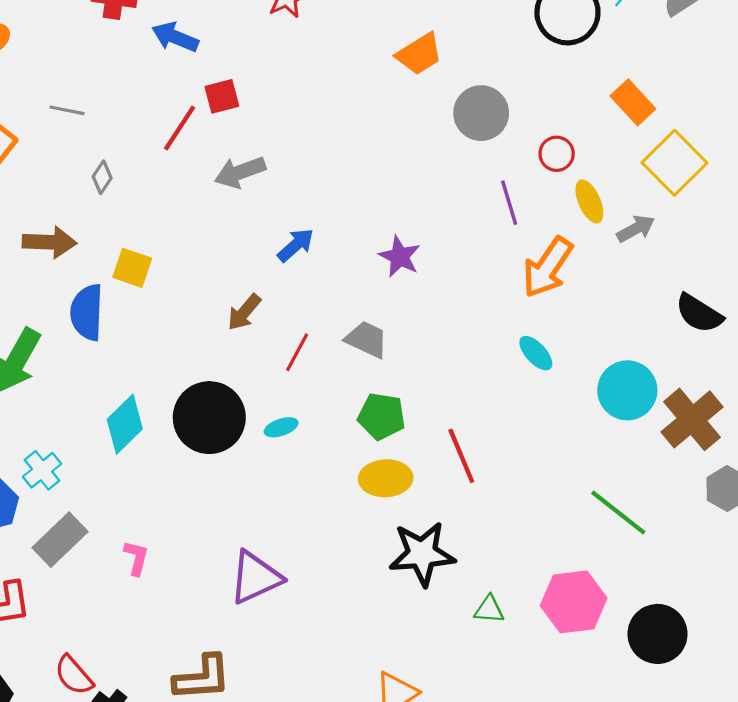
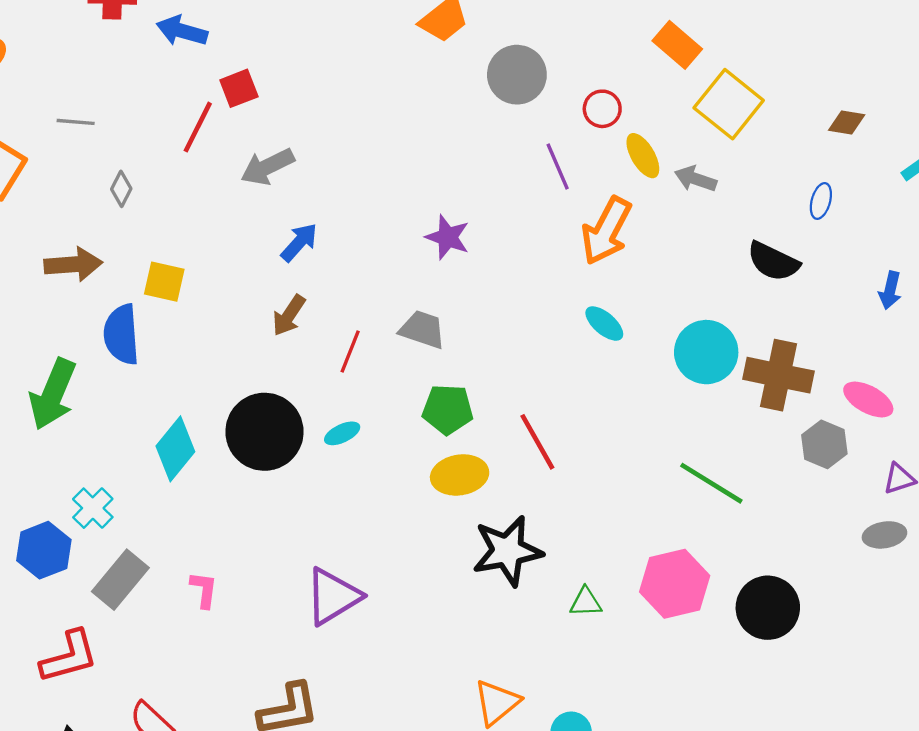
gray arrow: (636, 229) -> (696, 179), turned -126
blue arrow: (296, 245) -> (299, 242), moved
brown cross: (692, 419) -> (778, 375), turned -32

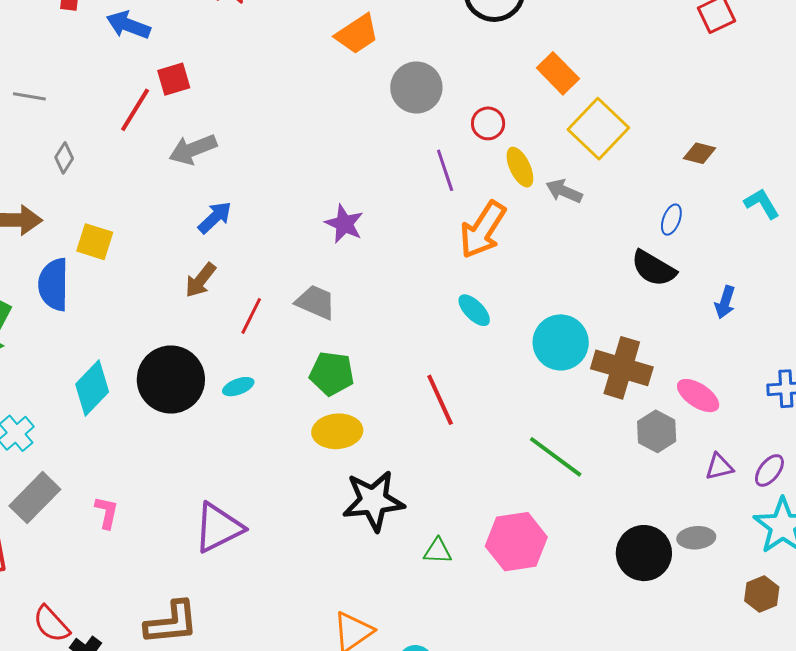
black semicircle: (773, 261) -> (653, 268), moved
red line: (537, 442) -> (440, 400), moved
gray ellipse: (884, 535) -> (696, 538), moved
black circle: (768, 608) -> (644, 553), moved

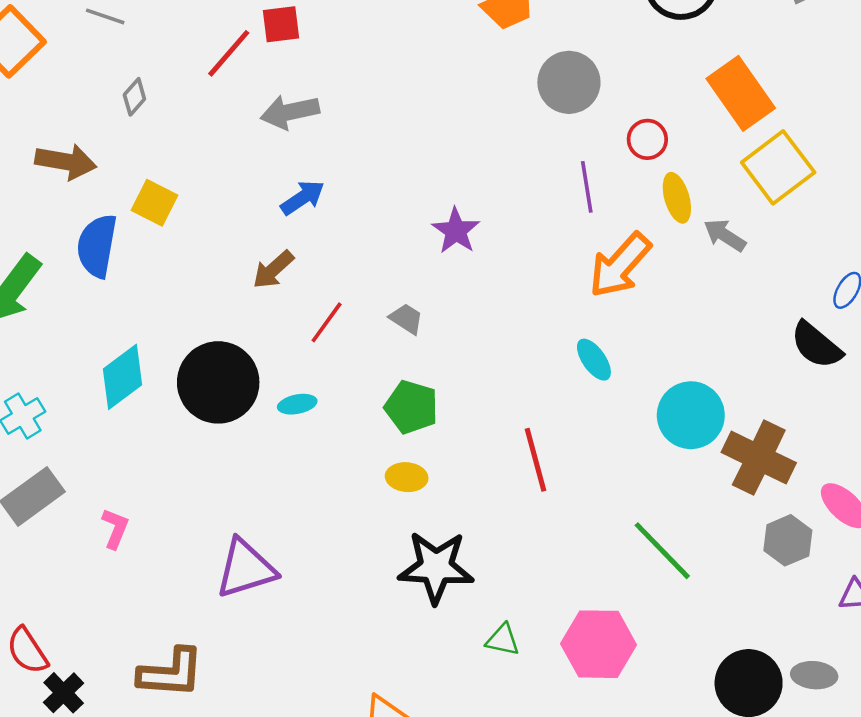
orange rectangle: (558, 73) -> (741, 93), size x1.4
gray trapezoid: (316, 302) -> (406, 319), size x0.7
yellow ellipse: (337, 431) -> (407, 477), size x0.7

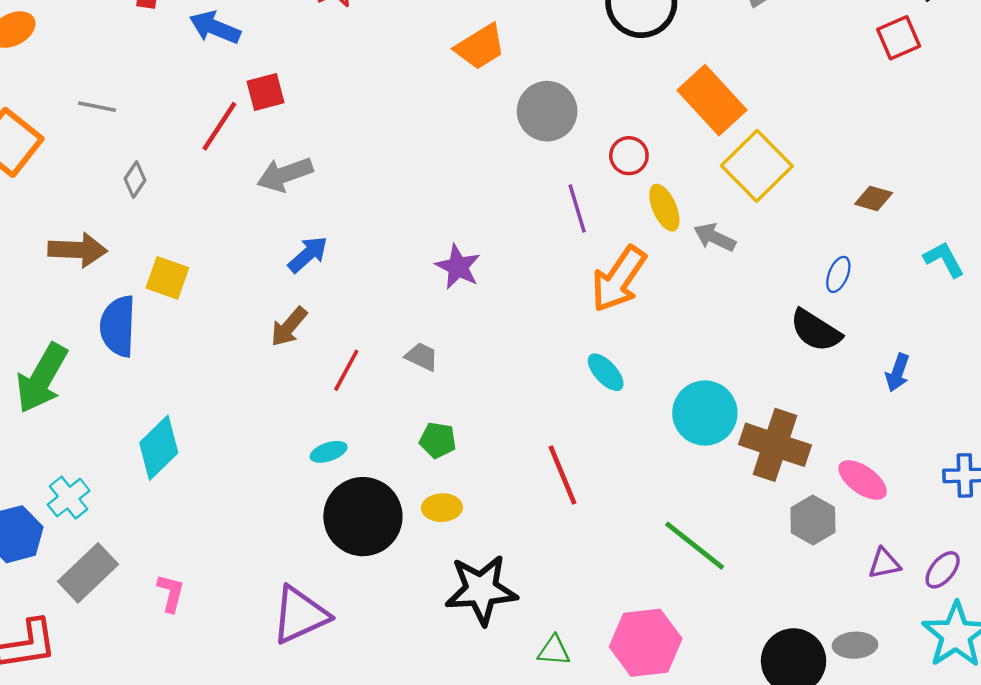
black circle: (218, 382) -> (363, 517), moved
green pentagon: (411, 407) -> (438, 440), size x0.7

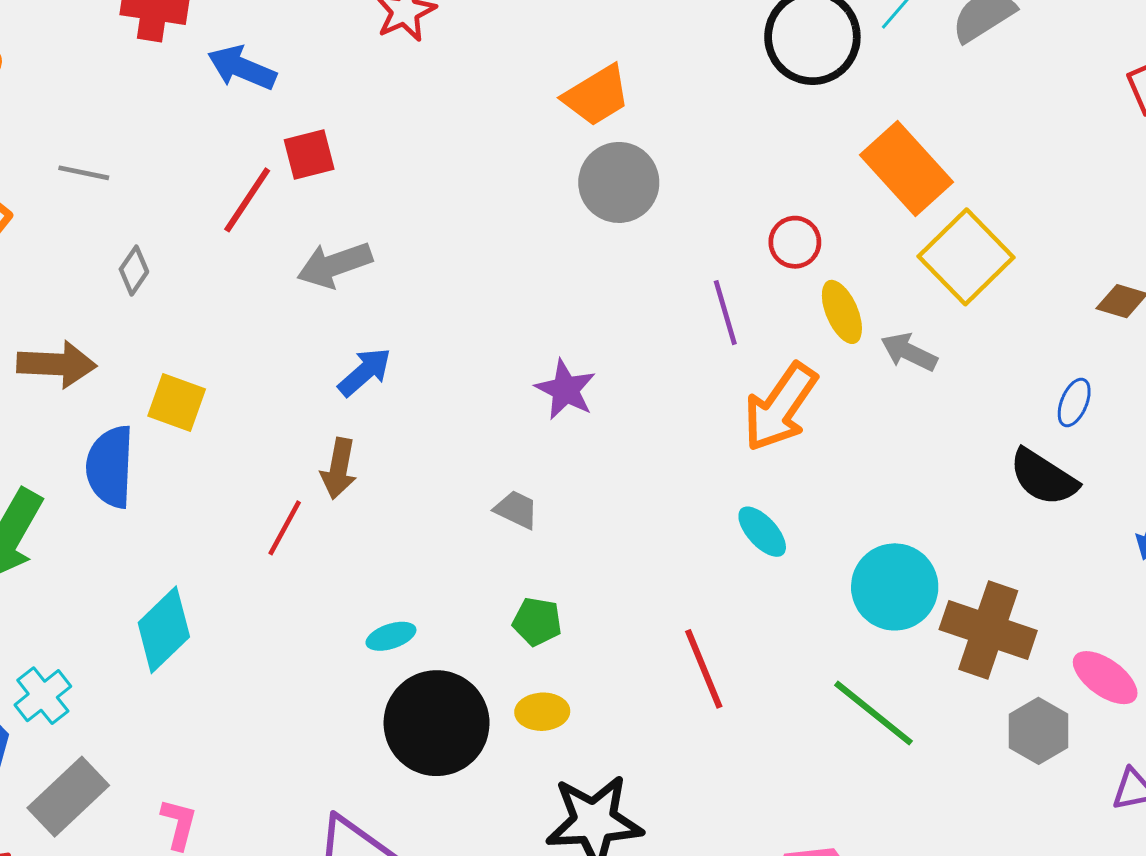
gray circle: (547, 111) -> (619, 182), moved
brown arrow: (289, 327) -> (339, 469), turned -30
red line: (346, 370) -> (285, 528), moved
green line: (695, 546) -> (874, 713), moved

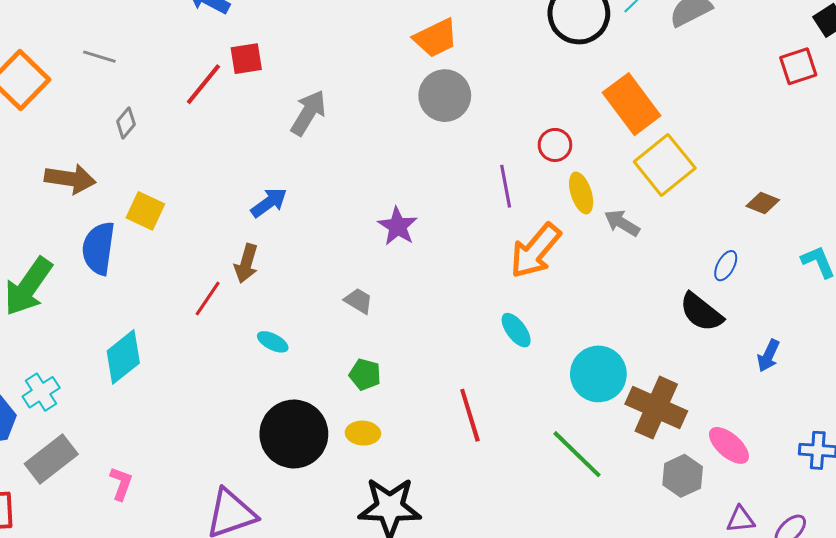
gray arrow: (335, 265) -> (308, 113), moved, turned 135
cyan ellipse: (391, 636) -> (273, 342), moved, turned 40

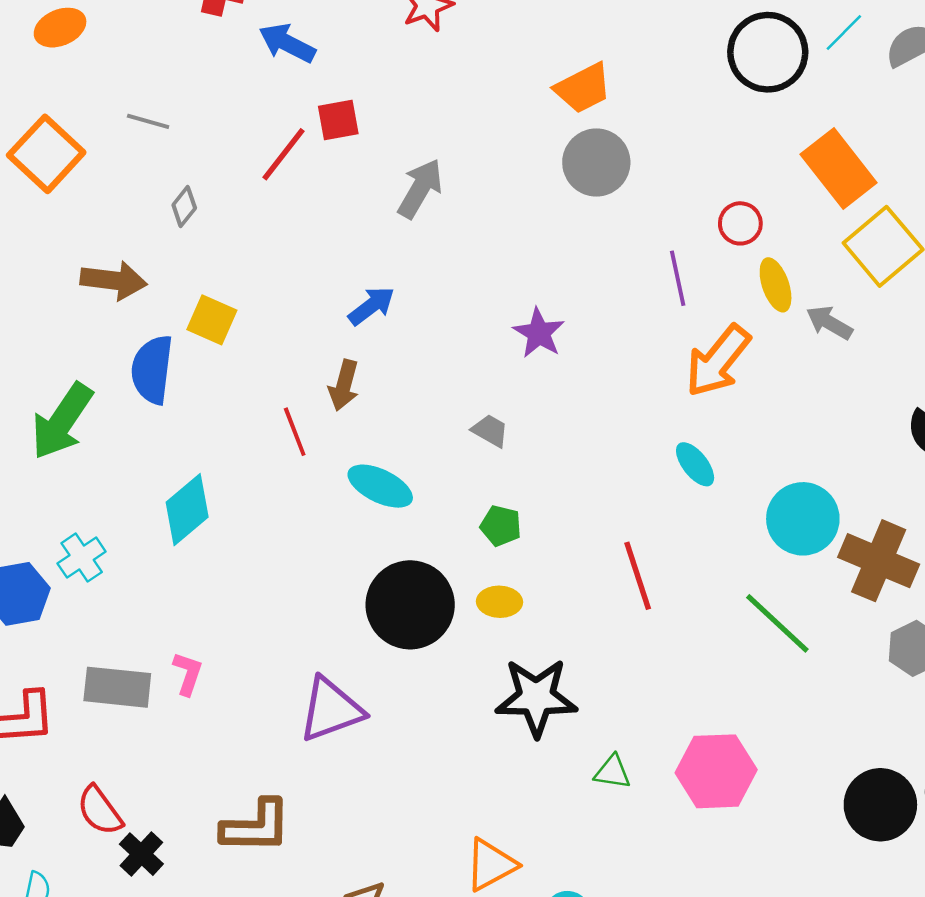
red line: (208, 299) -> (295, 432), turned -54
cyan ellipse: (273, 342) -> (380, 486), size x1.6
gray rectangle: (51, 459) -> (117, 687), moved, turned 45

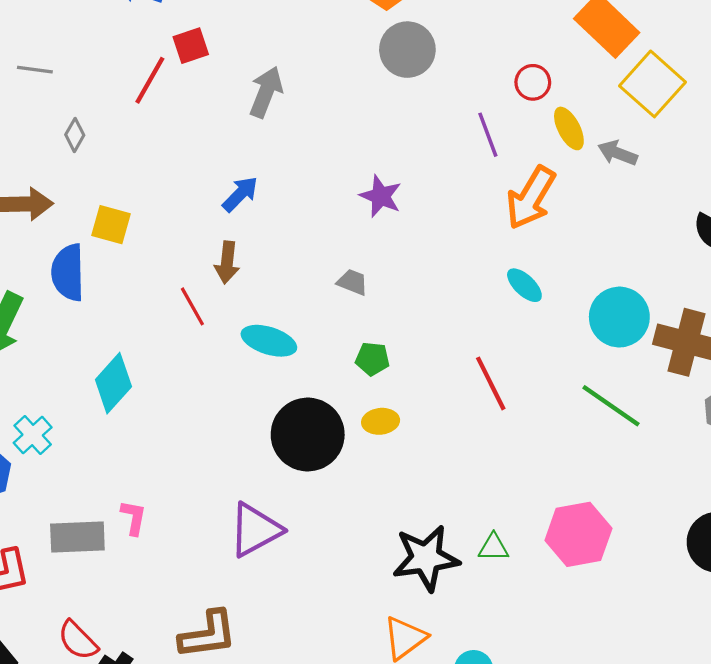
black star: (536, 697) -> (426, 558), moved

